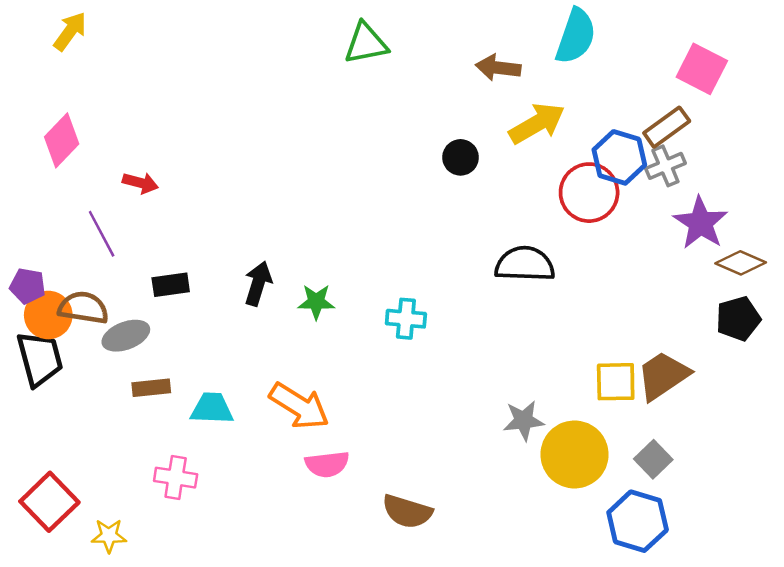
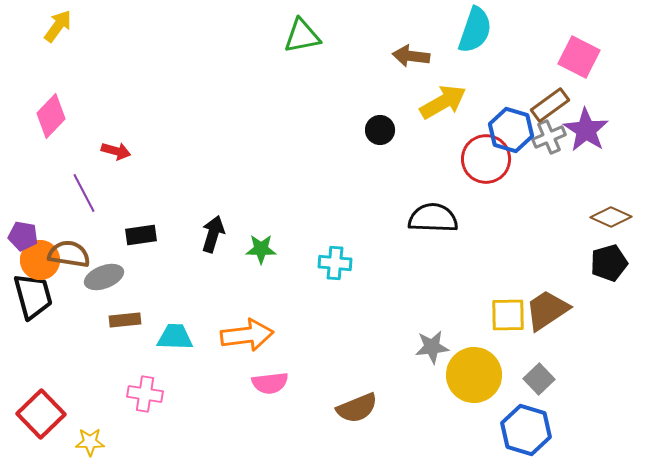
purple star: (701, 223) -> (586, 130), moved
orange arrow: (299, 406) -> (247, 335), turned -39
brown semicircle: (407, 511) -> (357, 408), moved, turned -39

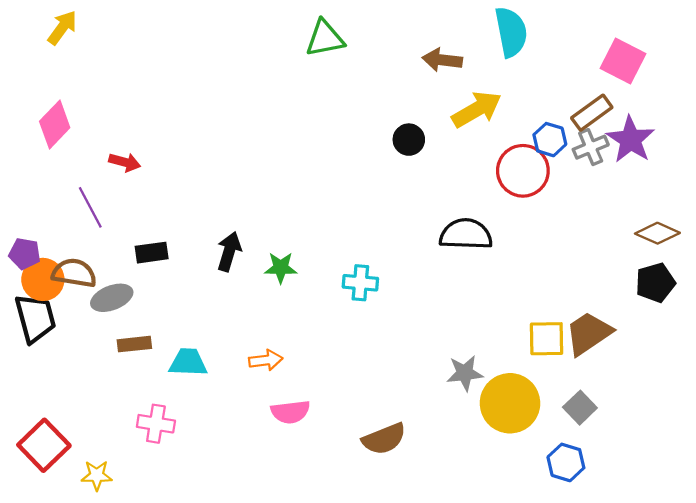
cyan semicircle: (475, 30) -> (511, 32), turned -30
blue hexagon: (511, 130) -> (550, 140), size x0.7
orange arrow: (247, 335) -> (266, 360), size x0.6
blue hexagon: (526, 430) -> (566, 462), size x0.7

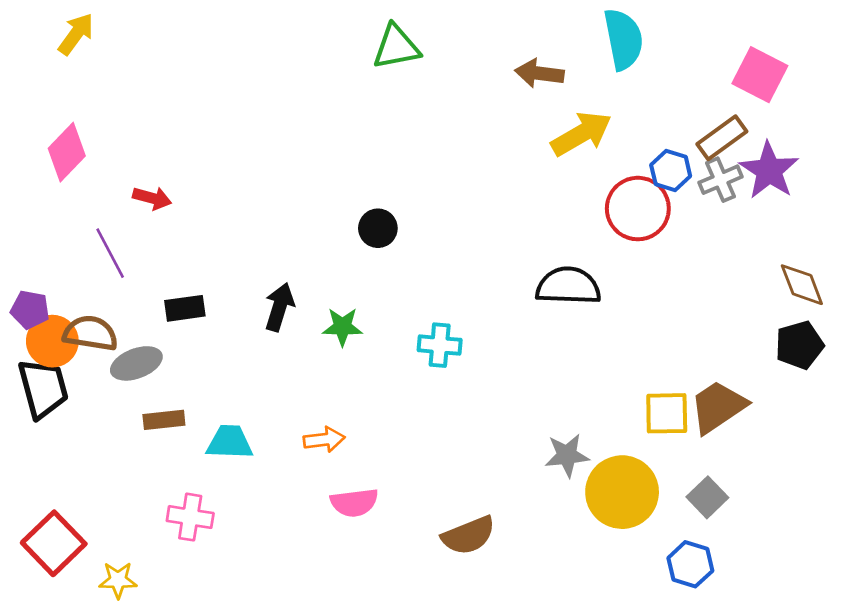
black circle: (409, 140) -> (378, 228), moved
brown diamond: (657, 233) -> (802, 285), turned 45

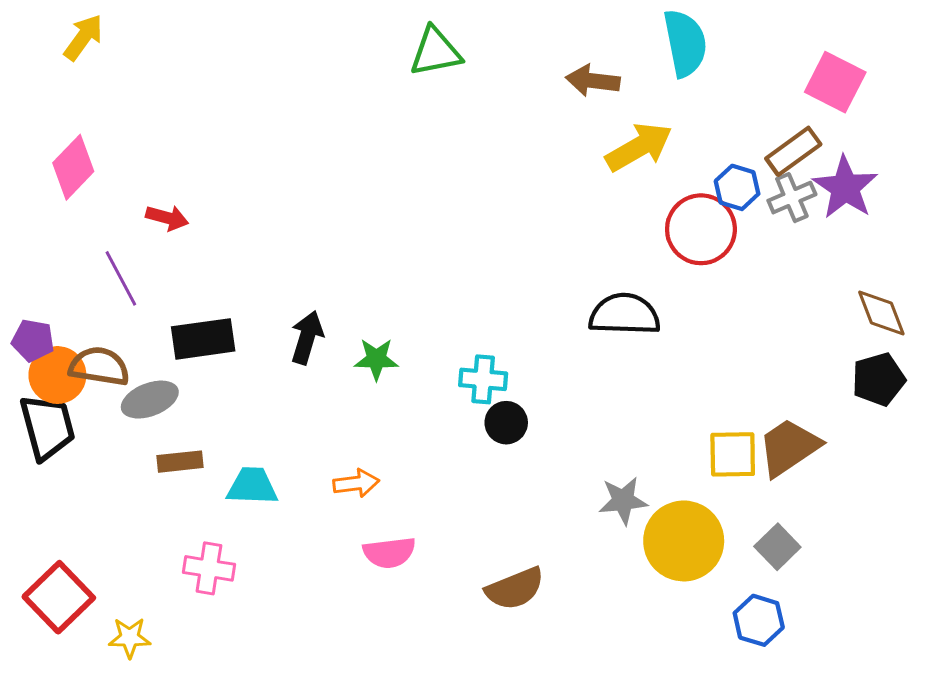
black circle: (378, 228) -> (506, 423), moved
black rectangle: (185, 308) -> (203, 339), size x1.4

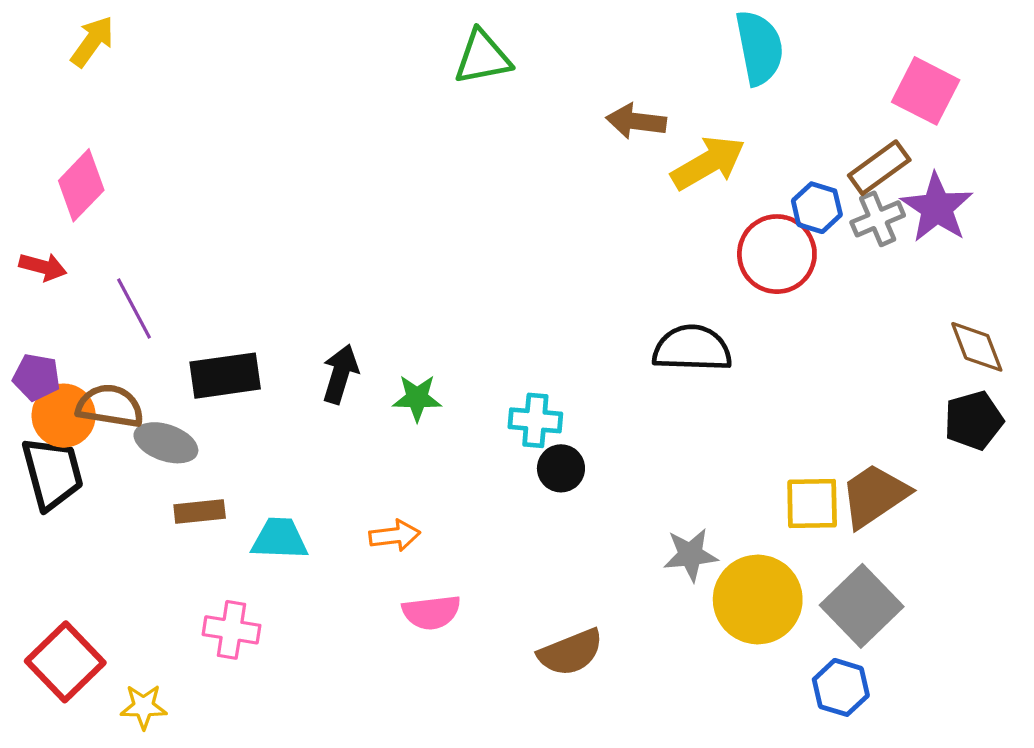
brown arrow: (593, 81) -> (636, 121), moved
red arrow: (167, 218) -> (43, 267), moved
gray ellipse: (150, 400) -> (166, 443), turned 40
gray square: (777, 547) -> (862, 606), size x1.6

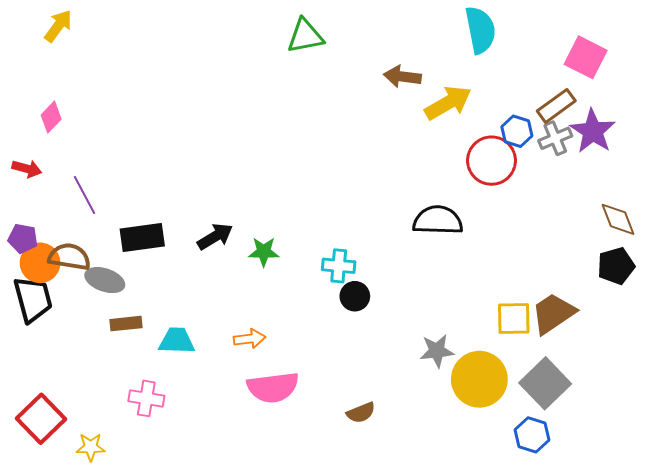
pink diamond: (81, 185) -> (51, 117), size x0.7
black arrow: (340, 374) -> (215, 236), turned 42
pink semicircle: (431, 612) -> (273, 387), size x1.4
brown semicircle: (571, 652) -> (361, 413), size x0.7

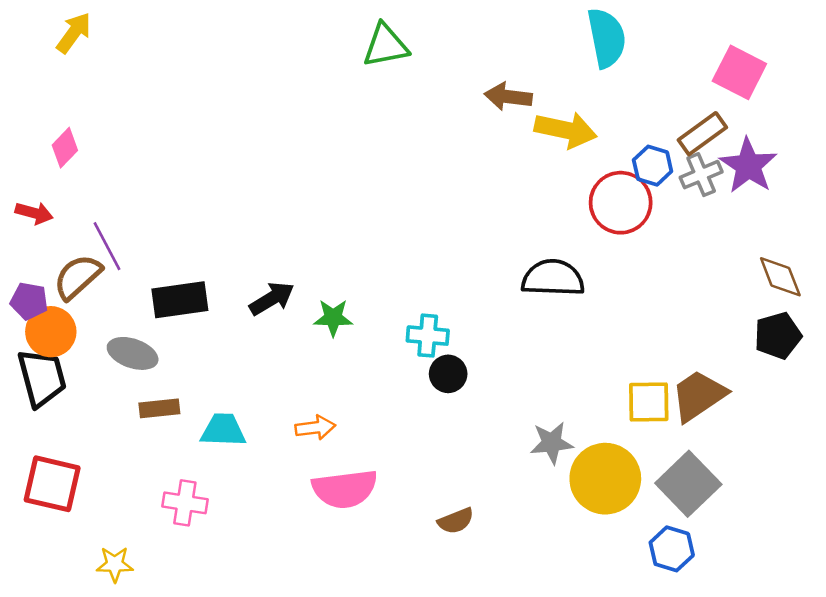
yellow arrow: (448, 103) -> (566, 130), turned 42
brown semicircle: (69, 257) -> (78, 277), moved, turned -51
red square: (41, 419) -> (52, 484), moved, turned -33

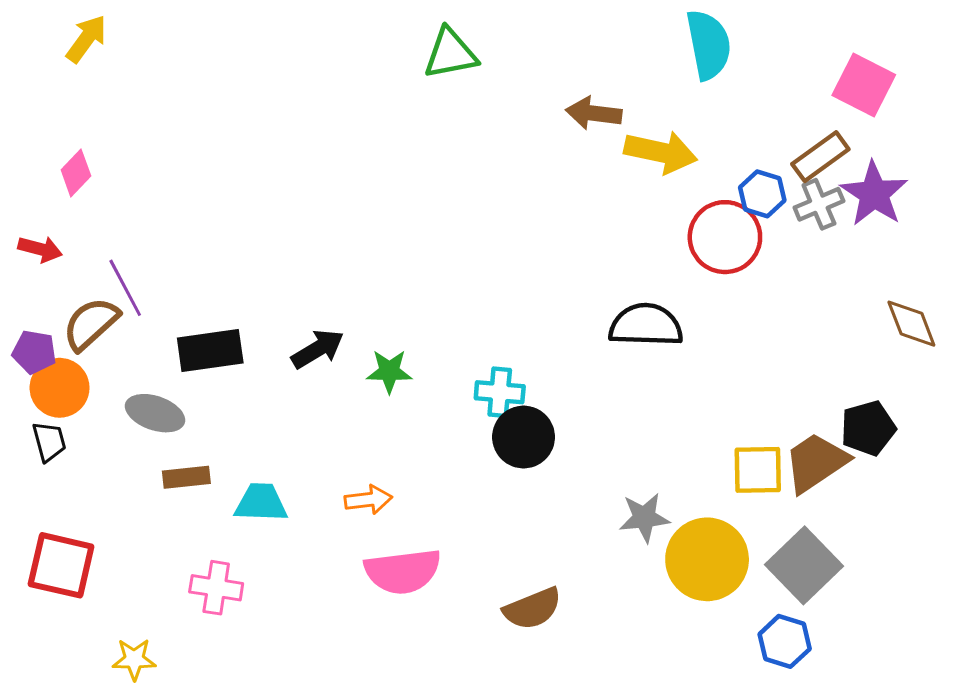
black pentagon: (778, 336) -> (868, 428), moved
black circle: (448, 374) -> (524, 437), size x1.4
black trapezoid: (42, 378) -> (49, 441), size x0.6
brown semicircle: (456, 521) -> (532, 609), size x1.4

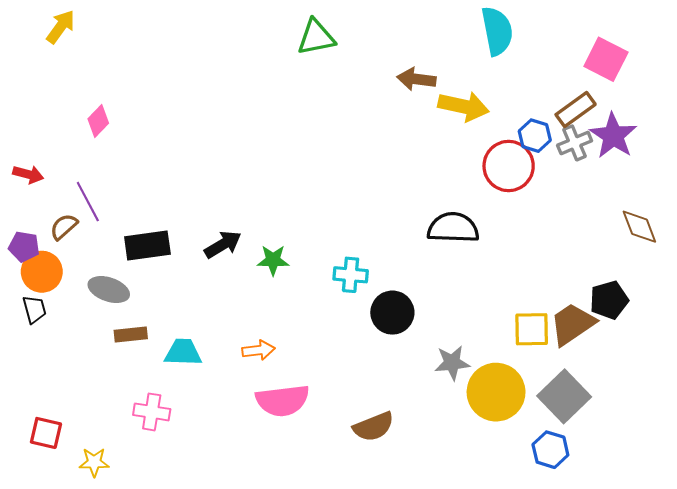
pink diamond: (76, 173) -> (98, 121), moved
brown semicircle: (91, 324) -> (64, 227), size x0.7
black circle: (524, 437) -> (392, 313), moved
red square: (61, 565) -> (46, 433), moved, size x0.7

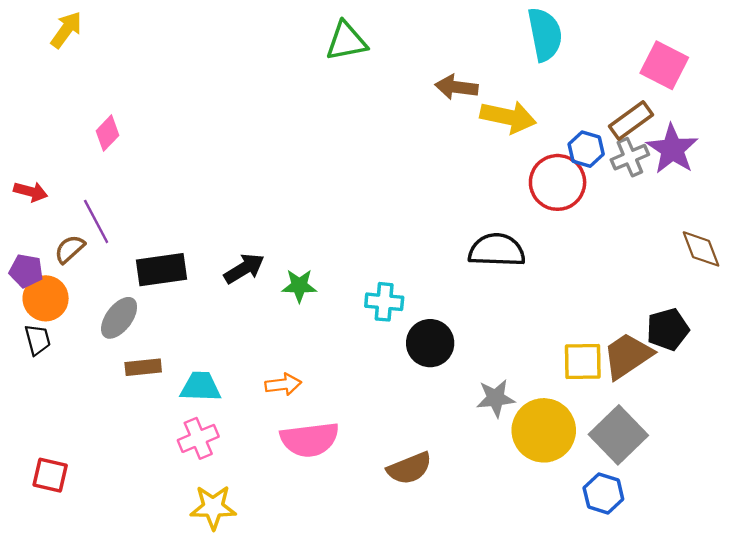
gray ellipse: (109, 290) -> (119, 318), turned -72
pink cross: (152, 412) -> (198, 438), moved, turned -32
yellow star: (94, 462) -> (213, 507), moved, size x1.4

